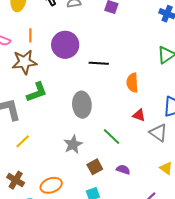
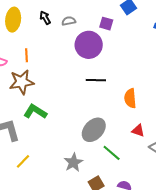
purple circle: (65, 45) -> (89, 45), moved
green L-shape: (37, 92) -> (35, 112), turned -125
gray ellipse: (82, 105) -> (94, 130), moved, turned 50

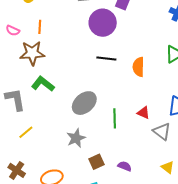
orange semicircle: (130, 98) -> (139, 67), moved
gray ellipse: (94, 130) -> (84, 103), moved
green line: (112, 153) -> (115, 118), moved, turned 42

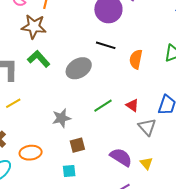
gray ellipse: (84, 103) -> (79, 68), moved
green line: (115, 118) -> (103, 106), turned 48
purple semicircle: (125, 166) -> (121, 157), moved, size x1.6

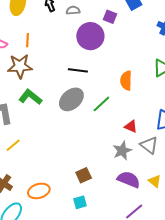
black line: (106, 45) -> (78, 70), moved
green line: (103, 106) -> (101, 104), moved
gray star: (61, 118) -> (122, 151), moved

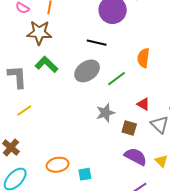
gray star: (122, 151) -> (105, 113), moved
brown square: (84, 175) -> (129, 128), moved, turned 35
orange ellipse: (39, 191) -> (58, 165), moved

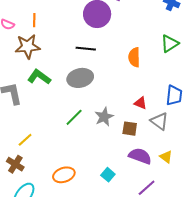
gray ellipse: (87, 71) -> (80, 78), turned 30
green line: (116, 79) -> (74, 117), moved
yellow line: (24, 111) -> (25, 140), moved
cyan square: (85, 174) -> (108, 175), moved, turned -32

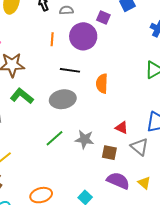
orange line: (34, 20) -> (52, 39), moved
orange semicircle: (134, 57) -> (102, 84), moved
gray star: (104, 117) -> (84, 139), turned 30

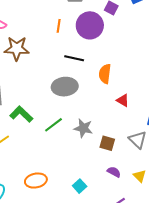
green L-shape: (22, 96) -> (21, 114), moved
red triangle: (122, 128) -> (123, 100), moved
purple semicircle: (118, 181) -> (114, 172), size x0.6

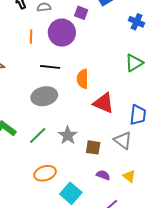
red triangle: (123, 100) -> (103, 103), size x1.6
gray star: (83, 128) -> (68, 135), turned 30
orange ellipse: (36, 181) -> (45, 173), moved
cyan square: (80, 186) -> (71, 193), size x1.5

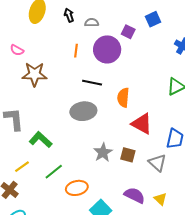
green line: (38, 135) -> (54, 172), moved
brown square: (93, 147) -> (128, 155), moved
purple semicircle: (103, 175) -> (134, 195), size x1.5

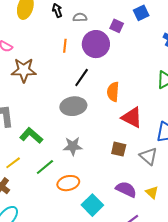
black line: (92, 83) -> (82, 77), turned -66
gray star: (103, 152) -> (73, 146), moved, turned 30

